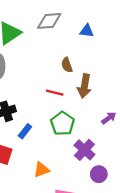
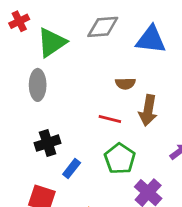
blue triangle: (87, 31) -> (151, 40), size x1.6
brown semicircle: (67, 65) -> (125, 84), turned -72

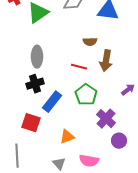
gray ellipse: (38, 85) -> (37, 57), moved
blue rectangle: (72, 169) -> (52, 102), size x1.5

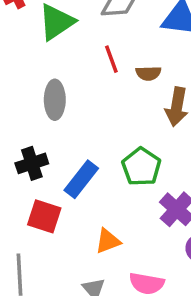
red line: (79, 67) -> (111, 59), moved, turned 56
black cross: (35, 84) -> (32, 163), moved

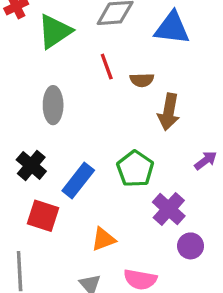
black cross: (32, 163) -> (31, 165), turned -32

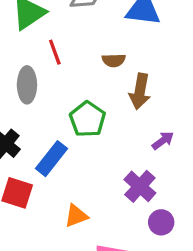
red line: (107, 67) -> (55, 52), moved
purple arrow: (206, 160) -> (163, 141), moved
green pentagon: (135, 169) -> (88, 119), moved

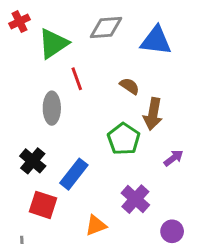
brown semicircle: (114, 60) -> (130, 86), turned -144
green pentagon: (88, 119) -> (124, 139), moved
purple cross: (140, 186) -> (135, 199), moved

